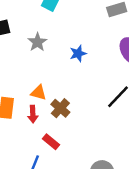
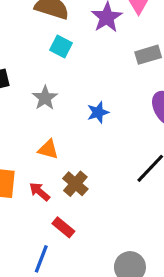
orange triangle: (39, 93) -> (48, 149), moved
red arrow: (33, 114) -> (39, 192), turned 133

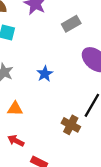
brown cross: (75, 184) -> (71, 125), moved

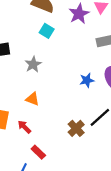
blue star: (45, 74) -> (87, 80), moved

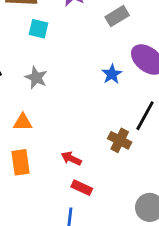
orange triangle: (32, 99) -> (23, 122), moved
red arrow: (24, 127) -> (71, 158), moved

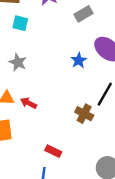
red arrow: (71, 158) -> (29, 103), moved

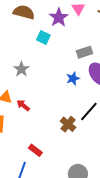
gray rectangle: (84, 14) -> (85, 52), moved
cyan square: (20, 23) -> (43, 38), moved

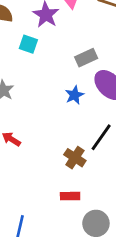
red rectangle: (35, 150) -> (70, 196), moved, turned -32

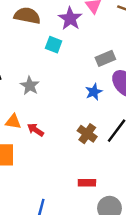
brown cross: (75, 158) -> (87, 134), moved

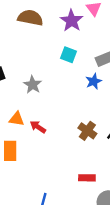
cyan square: (54, 45) -> (69, 55), moved
blue star: (94, 92) -> (94, 81), moved

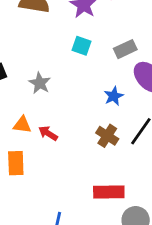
blue star: (94, 81) -> (114, 96), moved
red rectangle: (87, 178) -> (109, 192), size x1.5

